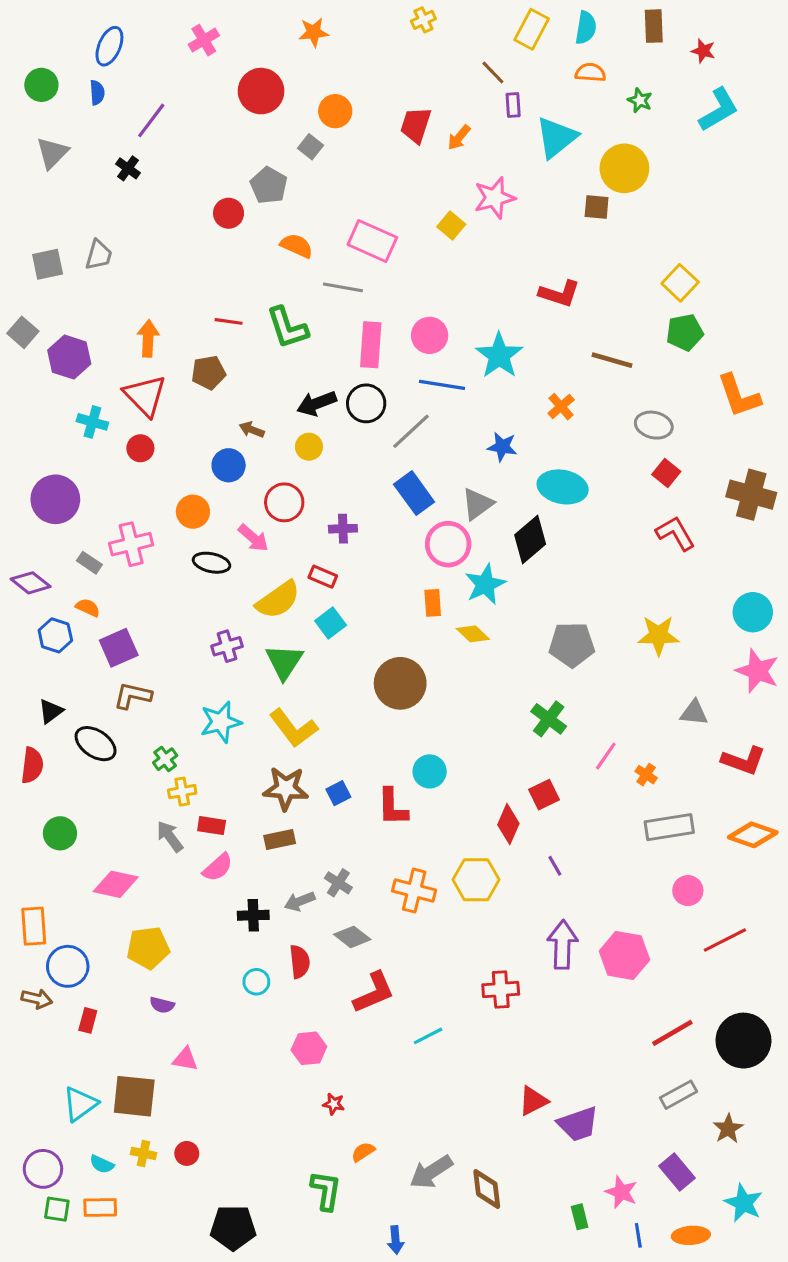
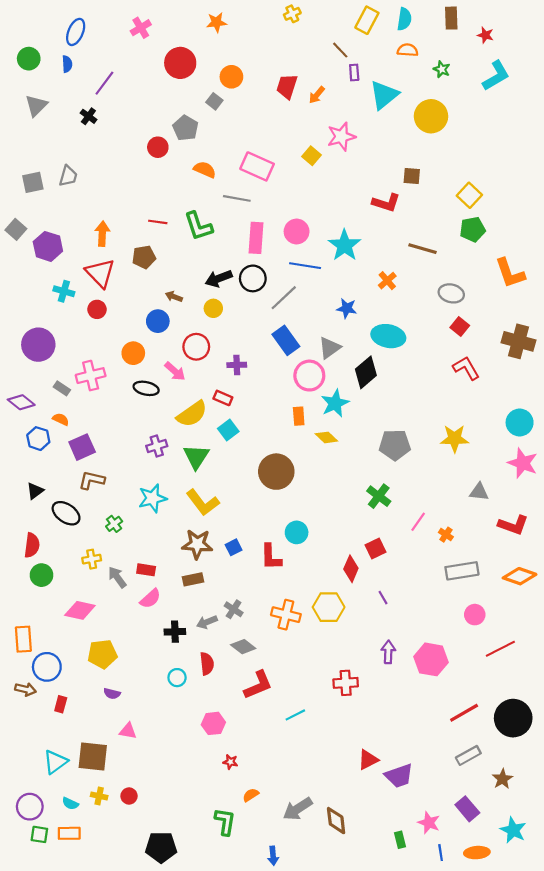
brown square: (597, 207) -> (412, 176), moved
red semicircle: (32, 765) -> (32, 545), moved
yellow cross: (182, 792) -> (92, 559), moved
purple arrow: (563, 945) -> (388, 652), size x0.7

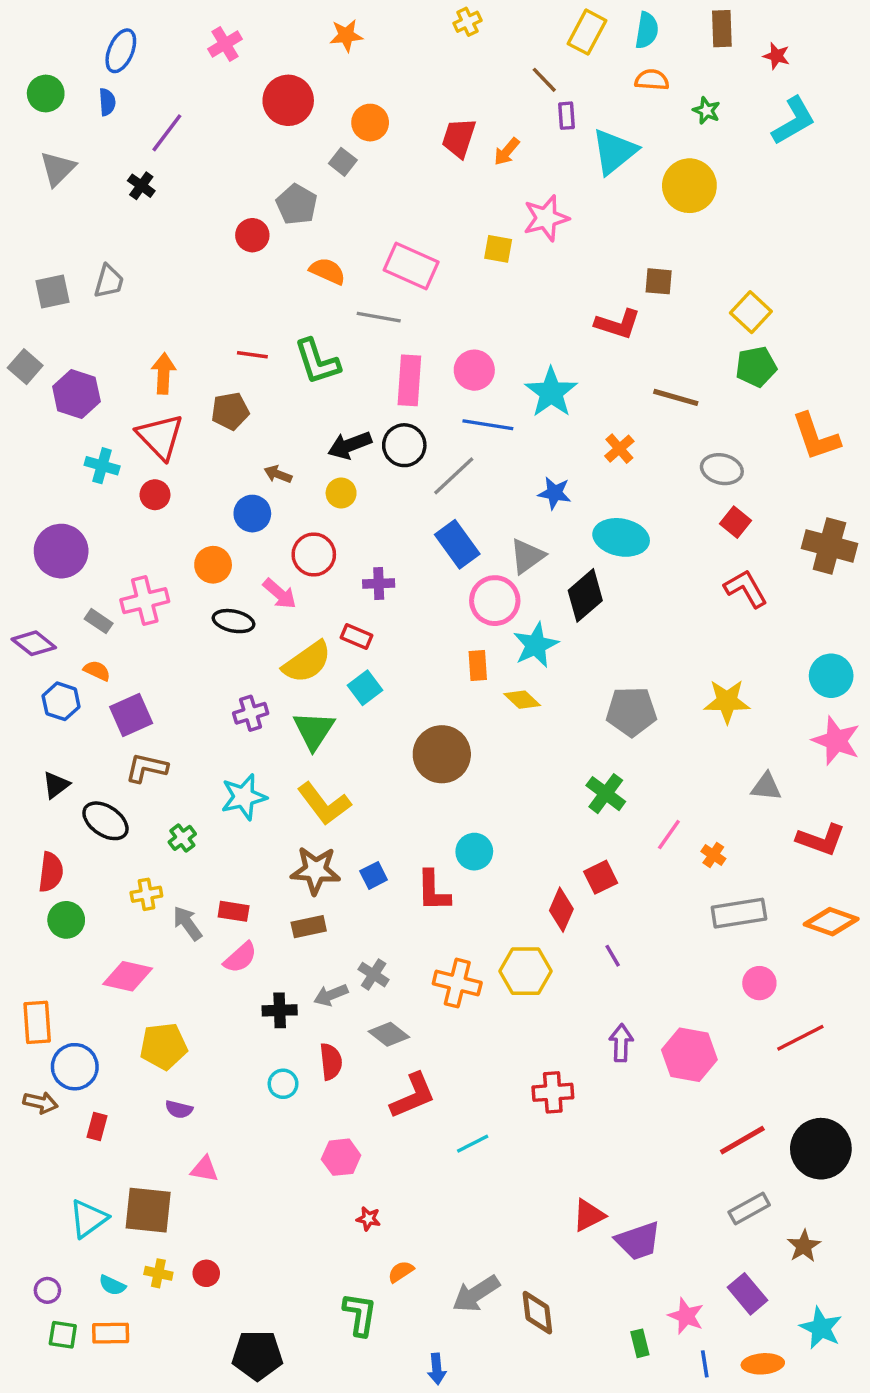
yellow square: (311, 156) -> (498, 249), turned -30
purple circle: (30, 807) -> (47, 1290), size x0.6

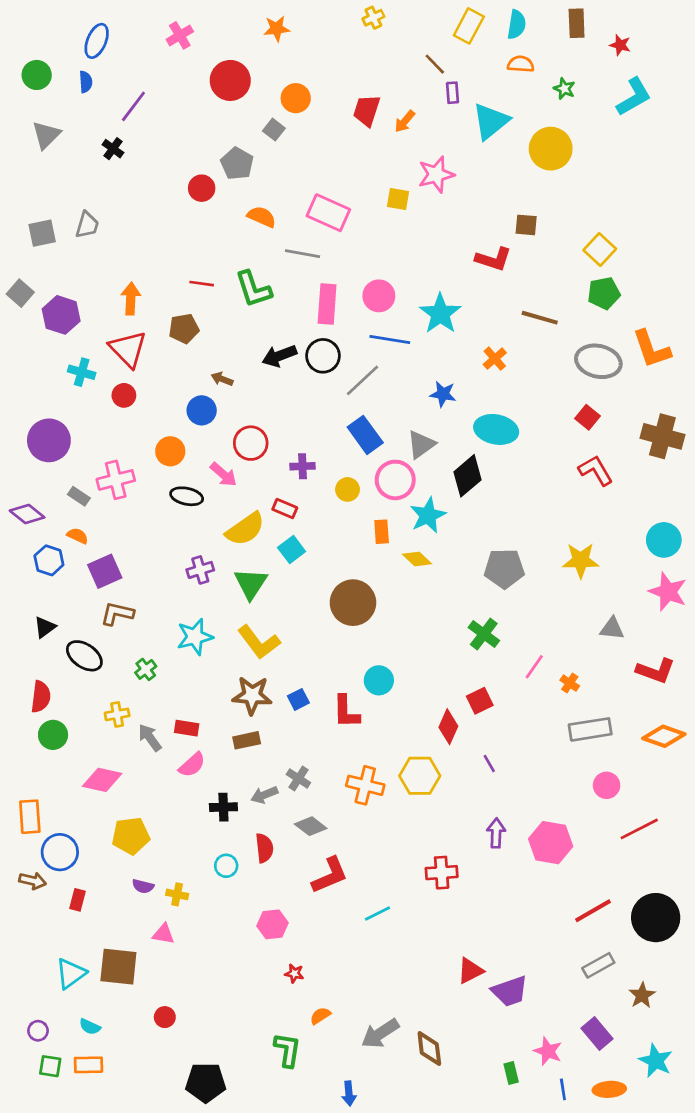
gray ellipse: (722, 469) -> (598, 361), moved, size x1.4
yellow circle: (341, 493) -> (348, 489), moved
yellow cross: (158, 1273) -> (177, 894), moved

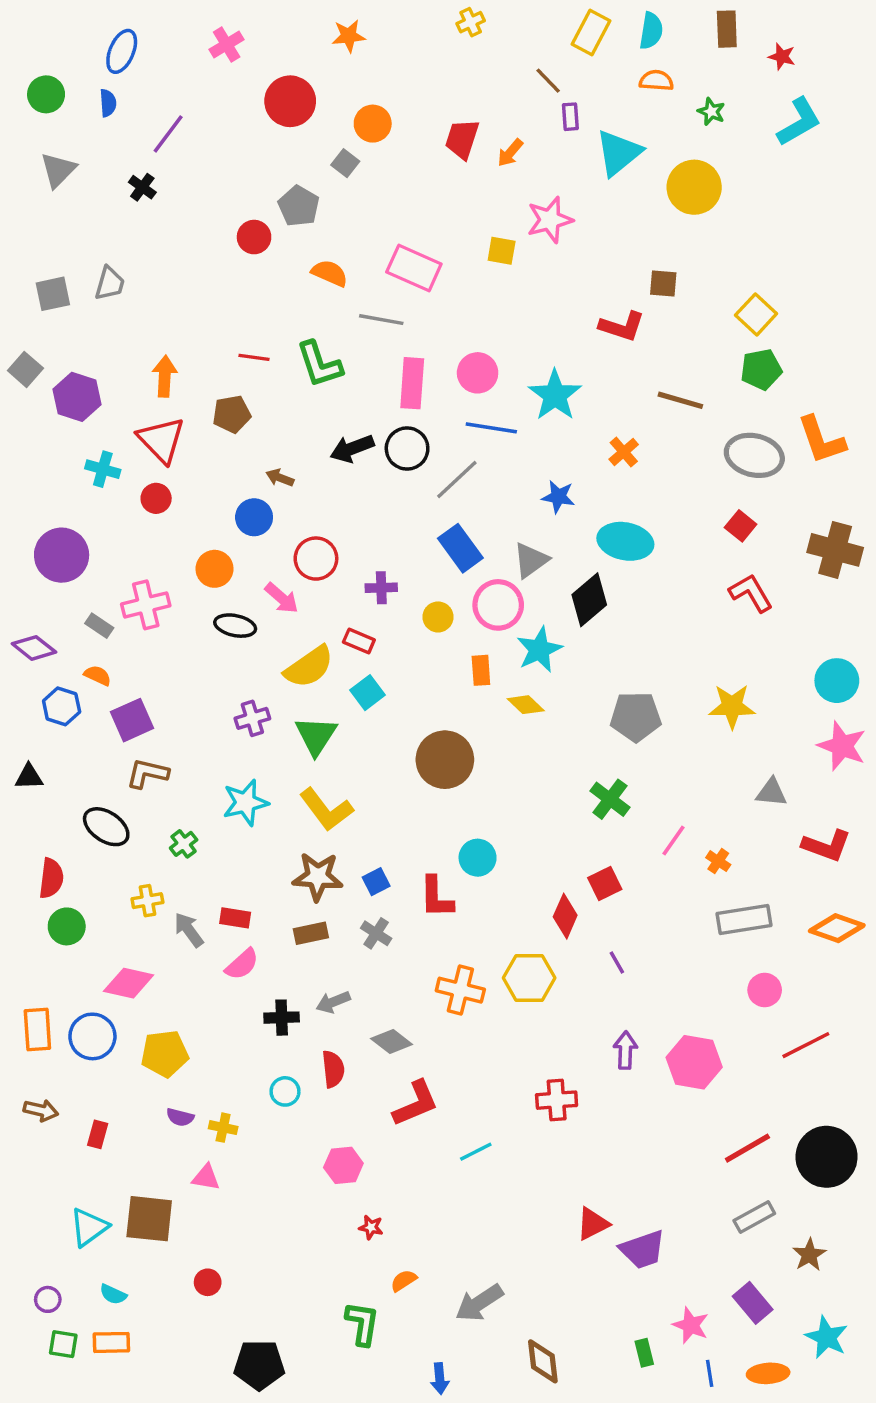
black triangle: (45, 627) -> (29, 777), moved, turned 35
gray cross: (298, 779) -> (376, 933), moved
blue circle: (60, 852) -> (92, 1036), moved
brown diamond: (429, 1048) -> (543, 1361), moved

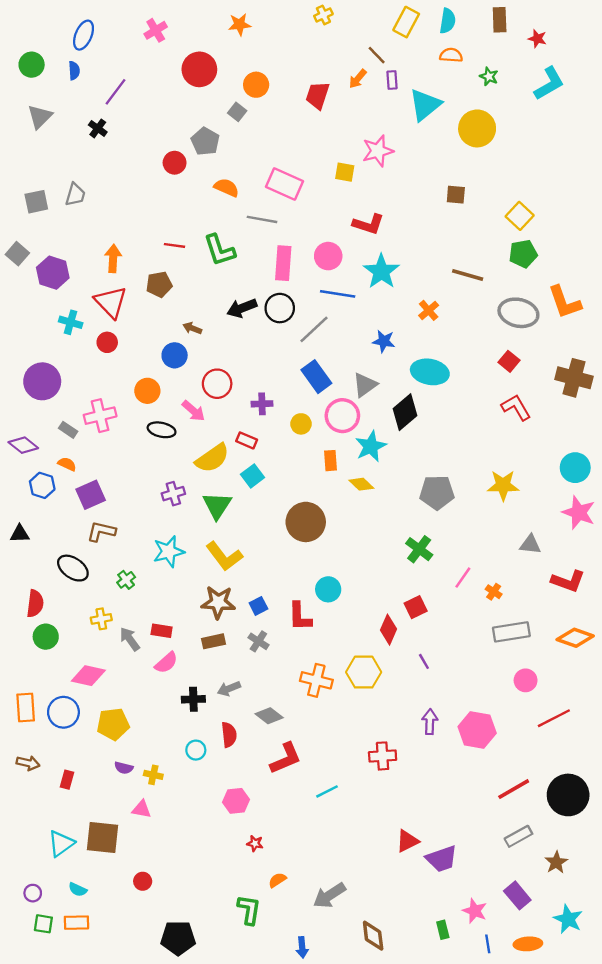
orange arrow: (510, 153) -> (358, 79), moved
red L-shape: (622, 326) -> (368, 224), moved

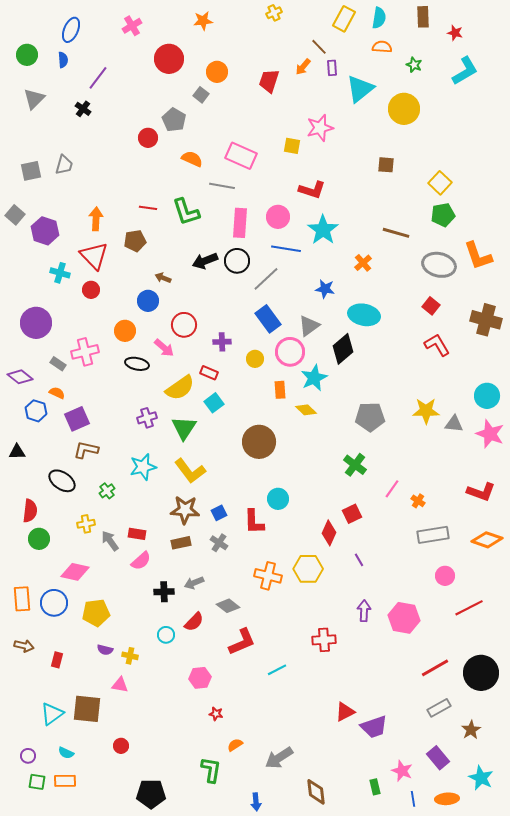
gray triangle: (530, 544) -> (454, 424), moved
red semicircle: (229, 735) -> (194, 622), turned 50

